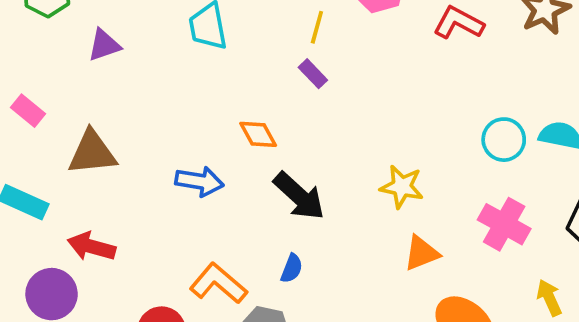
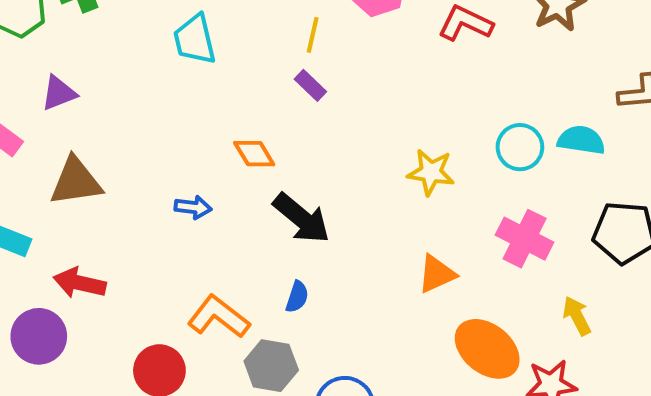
purple triangle: (104, 45) -> (59, 93), moved
blue arrow: (199, 181) -> (193, 207), size x0.7
yellow star: (402, 187) -> (431, 172), moved

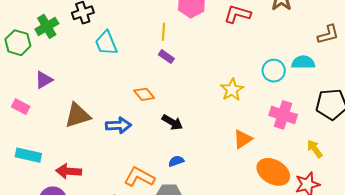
yellow star: (431, 172) -> (232, 90), turned -30
brown triangle: (76, 181) -> (78, 115), moved
blue arrow: (193, 207) -> (118, 125), size x1.4
black arrow: (302, 218) -> (172, 122), size x0.7
blue semicircle: (297, 297) -> (176, 161), turned -119

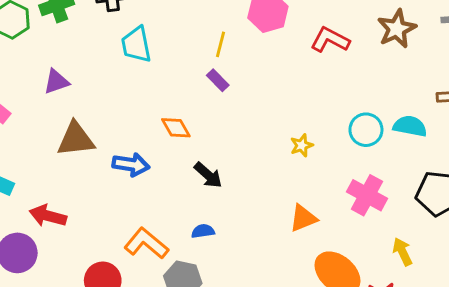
purple triangle: (44, 80) -> (56, 82), moved
yellow star: (232, 90) -> (302, 145), size x0.7

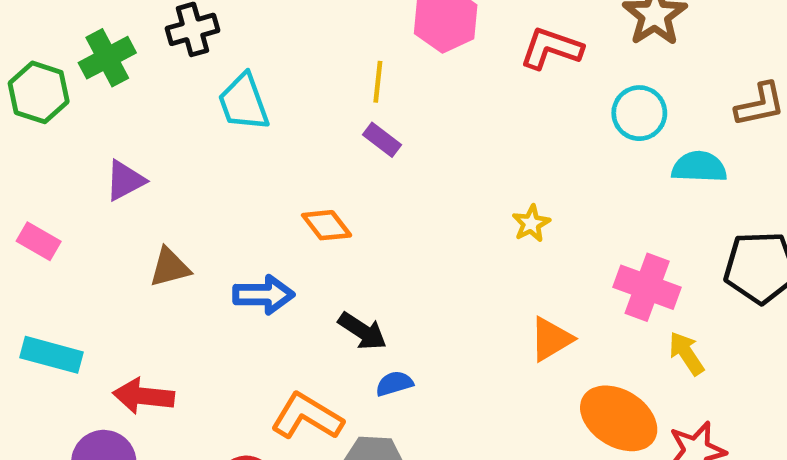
cyan circle: (366, 130) -> (639, 113), moved
brown triangle: (76, 139) -> (170, 267), size x0.7
black arrow: (208, 175) -> (362, 331), moved
yellow arrow: (402, 252) -> (686, 353), moved

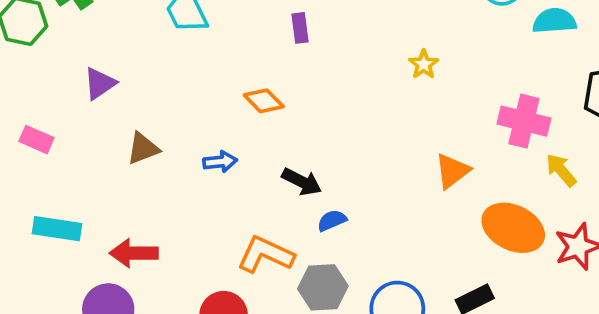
purple rectangle: (382, 140) -> (300, 28), turned 52
yellow star: (531, 223) -> (424, 64), moved
blue arrow: (264, 295) -> (220, 162), size x0.7

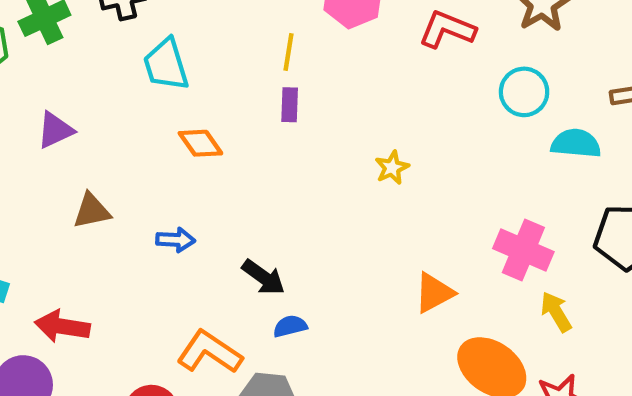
yellow star: (424, 64) -> (392, 168), moved
orange diamond: (264, 101) -> (200, 143), moved

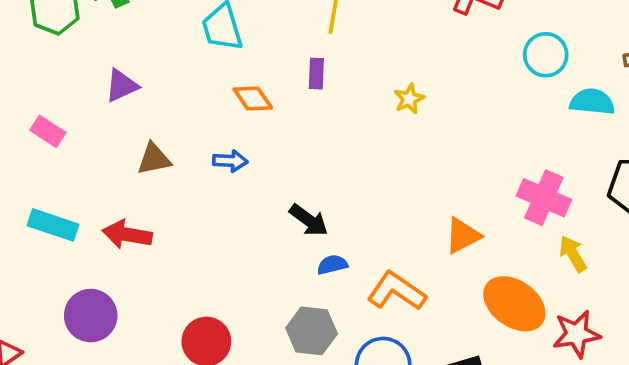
purple rectangle: (290, 105) -> (316, 74), moved
yellow star: (392, 168) -> (409, 99), moved
blue arrow: (176, 240) -> (230, 161), moved
red arrow: (62, 326) -> (127, 235), moved
orange L-shape: (209, 352) -> (396, 291), moved

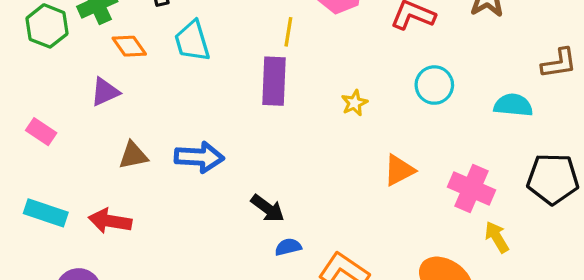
cyan circle: (546, 55) -> (434, 85), moved
purple rectangle: (316, 74) -> (274, 81), size x1.8
orange diamond: (253, 99) -> (129, 46), moved
blue arrow: (230, 161) -> (199, 157), size x1.6
orange triangle: (463, 236) -> (399, 170), moved

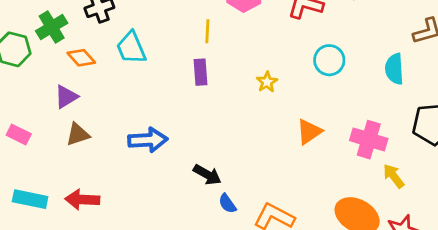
purple rectangle: (274, 81) -> (200, 72), size x0.7
cyan semicircle: (513, 105) -> (394, 69), turned -92
brown triangle: (133, 155) -> (78, 134), moved
blue semicircle: (288, 247) -> (227, 204), turned -105

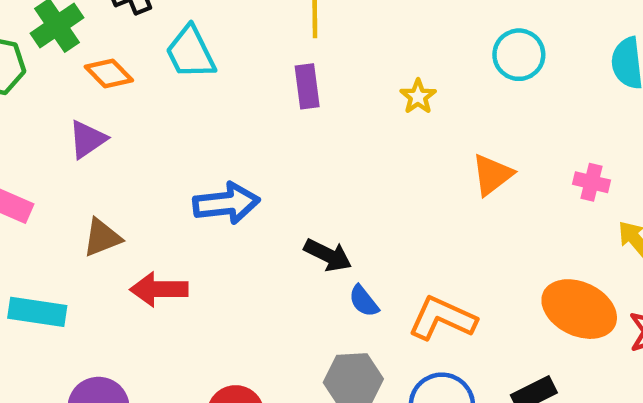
brown triangle: (78, 134) -> (102, 238), moved
pink cross: (369, 140) -> (591, 182), size x0.6
red arrow: (82, 200) -> (159, 289), moved

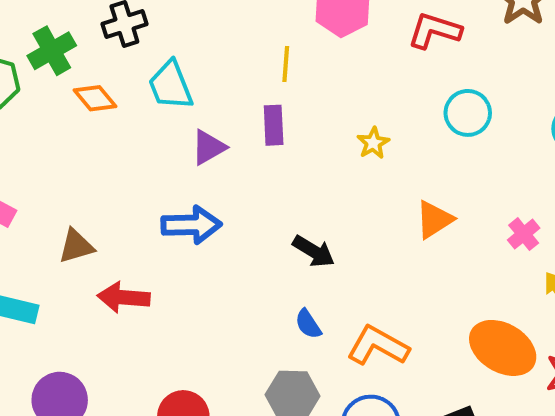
purple triangle: (87, 139) -> (209, 147), moved
pink cross: (591, 182) -> (524, 234), turned 32
black arrow: (328, 255) -> (314, 251), moved

